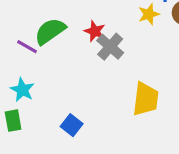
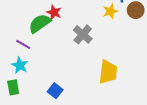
red star: (95, 31) -> (54, 12), moved
purple line: (27, 47) -> (23, 44), moved

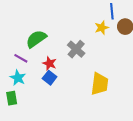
red star: (54, 12) -> (50, 63), moved
blue square: (55, 91) -> (50, 78), moved

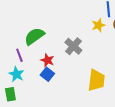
purple line: (21, 58) -> (19, 55), turned 40

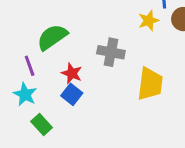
gray cross: (73, 46) -> (111, 52), turned -30
yellow trapezoid: (96, 80) -> (150, 84), moved
green rectangle: (10, 94) -> (42, 125), moved, turned -32

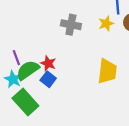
green semicircle: (52, 37) -> (28, 70), moved
gray cross: (111, 52) -> (71, 25), moved
green rectangle: (42, 125) -> (25, 102), size x1.6

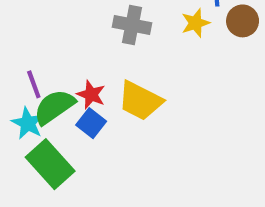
yellow trapezoid: (107, 71) -> (140, 101), moved, turned 110

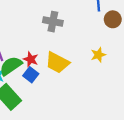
yellow star: (195, 23) -> (98, 55), moved

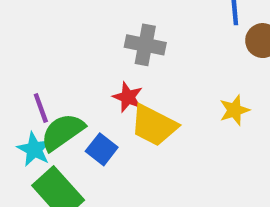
red star: (31, 59) -> (128, 97), moved

